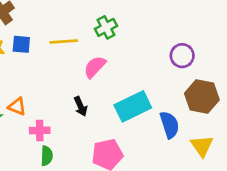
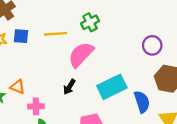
pink semicircle: (95, 67) -> (81, 55), size x1.4
black arrow: (81, 106) -> (69, 87), turned 56

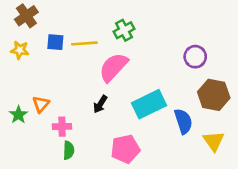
blue square: (21, 36) -> (55, 42), moved
orange triangle: (18, 87) -> (41, 104), turned 49

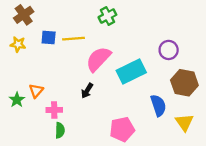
green cross: (124, 30) -> (107, 16), moved
cyan rectangle: (149, 104) -> (131, 71), moved
pink pentagon: (125, 149) -> (122, 129), moved

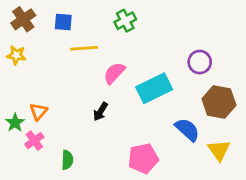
blue square: (49, 38) -> (63, 22), moved
pink semicircle: (98, 59) -> (114, 73), size x0.7
blue semicircle: (158, 105) -> (187, 130), turned -30
pink cross: (54, 110) -> (34, 141), moved, turned -35

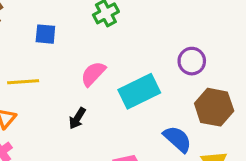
blue square: (63, 22) -> (45, 34), moved
yellow line: (84, 48) -> (23, 82), moved

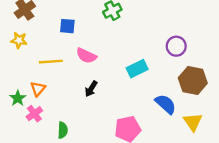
pink semicircle: (93, 74) -> (86, 56), moved, turned -108
cyan rectangle: (139, 91) -> (137, 69), size x0.7

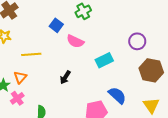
blue square: (67, 26) -> (56, 25), moved, turned 32
pink semicircle: (86, 56) -> (75, 41), moved
blue semicircle: (166, 104) -> (117, 95), moved

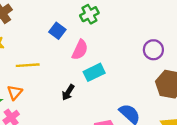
pink semicircle: (75, 41) -> (80, 50), turned -90
cyan rectangle: (104, 60) -> (94, 72), moved

